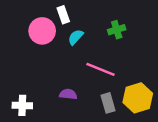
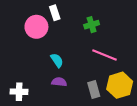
green cross: (117, 30) -> (92, 25), moved
cyan semicircle: (76, 37) -> (57, 60), moved, turned 104
pink line: (100, 69) -> (105, 55), moved

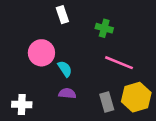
green cross: (92, 25) -> (104, 28), turned 32
pink circle: (36, 27) -> (41, 53), moved

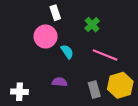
green cross: (104, 28) -> (92, 25), turned 32
pink circle: (41, 53) -> (46, 36), moved
cyan semicircle: (65, 69) -> (67, 52), moved

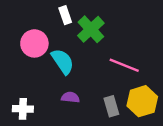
green cross: (92, 25) -> (91, 29), moved, size x1.5
pink circle: (46, 36) -> (34, 43), moved
cyan semicircle: (67, 52) -> (63, 61), moved, size x1.5

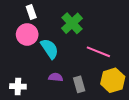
white rectangle: (65, 15) -> (31, 12), moved
gray rectangle: (111, 106) -> (79, 84), moved

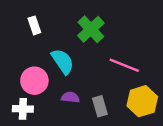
white rectangle: (31, 12) -> (34, 25), moved
pink circle: (27, 34) -> (34, 81), moved

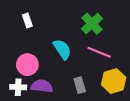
green cross: (91, 29) -> (92, 24), moved
cyan semicircle: (63, 61) -> (62, 49), moved
purple semicircle: (70, 97) -> (42, 86), moved, size x1.5

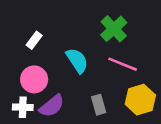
white rectangle: (27, 21) -> (34, 40), moved, turned 56
purple semicircle: (42, 86) -> (52, 106), turned 135

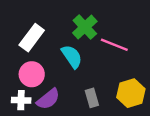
green cross: (114, 29) -> (85, 27), moved
white rectangle: (34, 40) -> (32, 38), size x1.6
pink line: (123, 64) -> (114, 45), moved

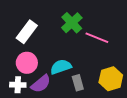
cyan semicircle: (72, 57) -> (61, 67), moved, turned -75

